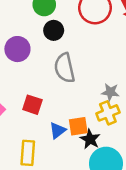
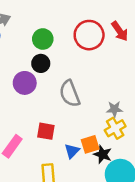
black circle: (54, 30) -> (41, 63), moved

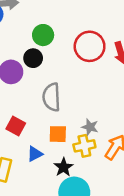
orange square: (90, 144) -> (58, 134), moved

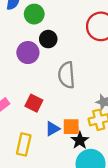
green circle: (43, 35) -> (34, 14), moved
orange square: (58, 134) -> (71, 127), moved

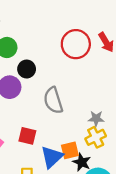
blue triangle: (52, 129) -> (52, 157), size x1.5

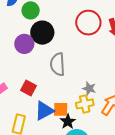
black circle: (27, 69) -> (42, 33), size x1.5

